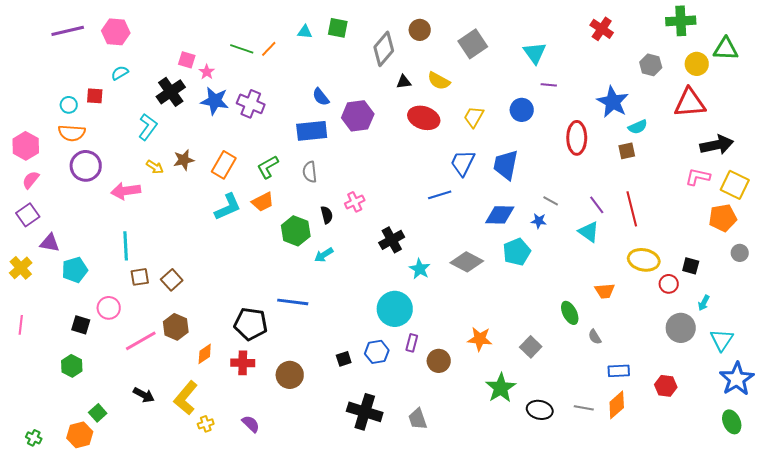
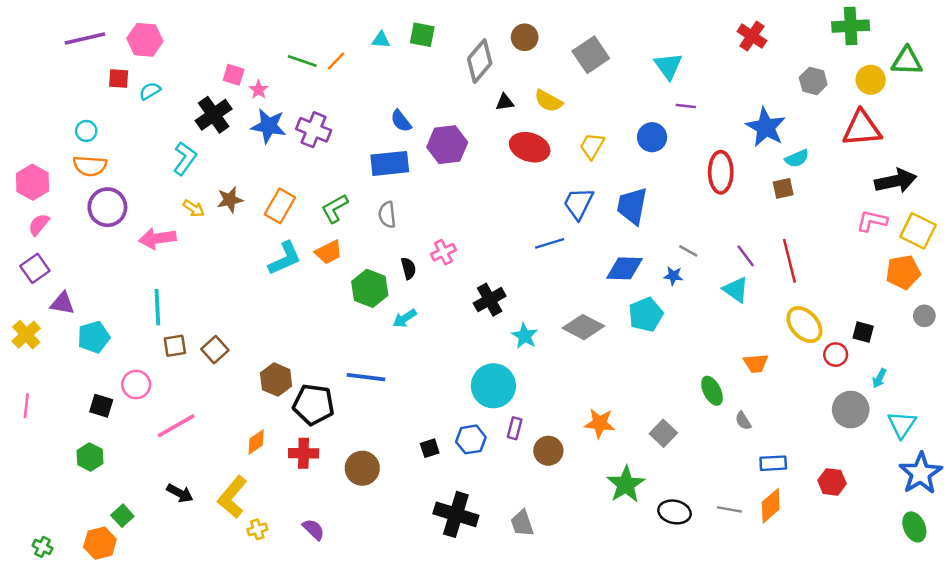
red square: (95, 96) -> (119, 78), moved
yellow ellipse: (644, 260) -> (804, 325), turned 36
brown hexagon: (176, 327) -> (276, 380), moved

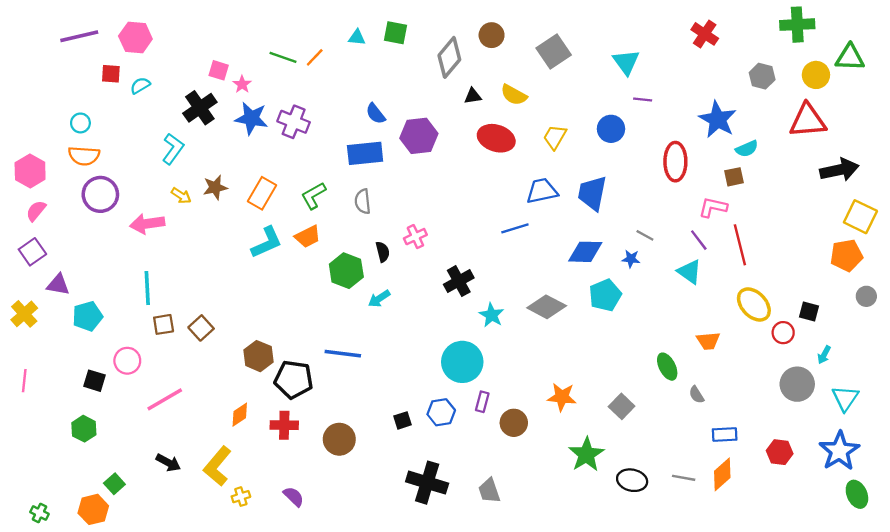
blue trapezoid: (578, 203) -> (542, 191), turned 52
pink L-shape: (872, 221) -> (713, 207), moved
blue star: (921, 473) -> (839, 451), moved

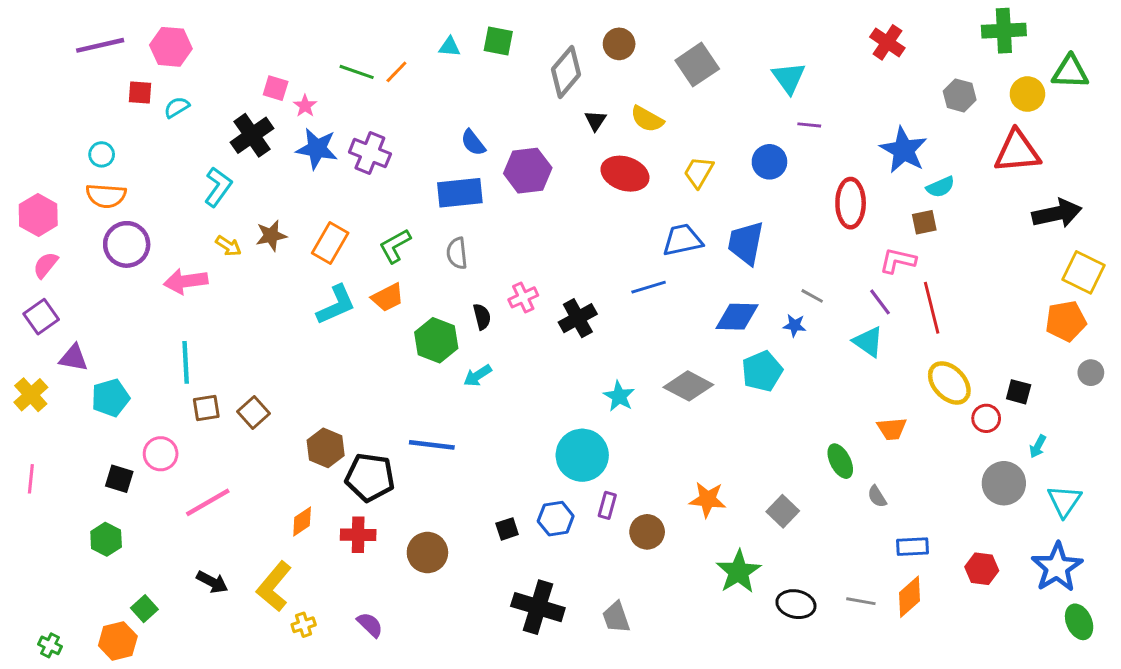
black triangle: (473, 96) -> (595, 121), turned -48
black cross: (459, 281) -> (578, 318), moved

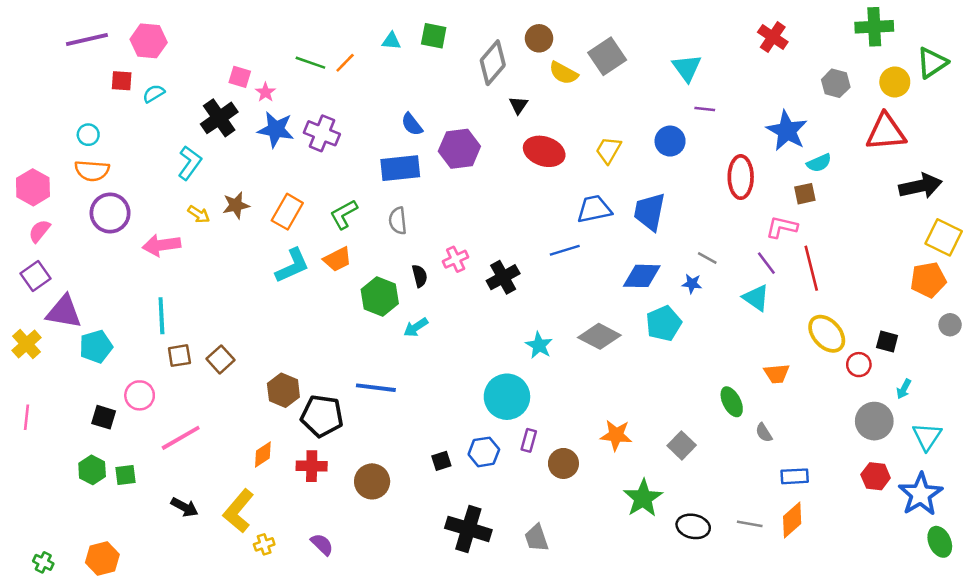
green triangle: (1070, 72) -> (932, 63), turned -36
yellow semicircle: (647, 119) -> (563, 73), moved
purple triangle: (74, 358) -> (64, 312), size x1.4
red hexagon: (982, 569) -> (876, 476), moved
green square: (144, 609) -> (125, 475), moved, turned 35

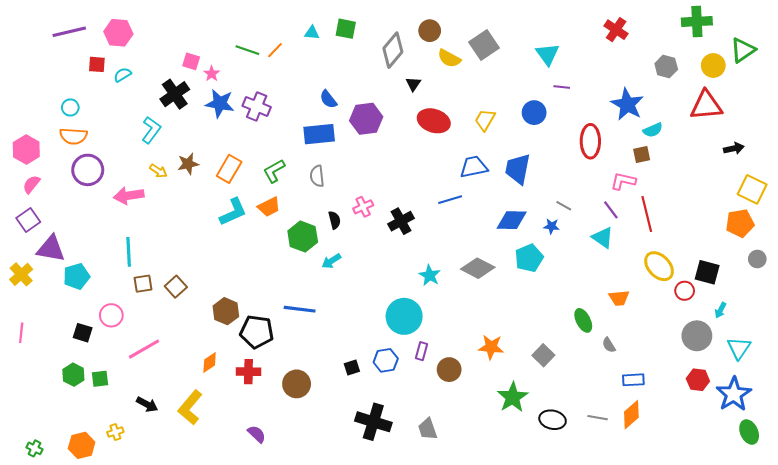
black arrow: (920, 186) -> (734, 148), size x0.6
black square: (887, 341) -> (707, 272), size x1.4
yellow cross: (264, 544) -> (115, 432), moved

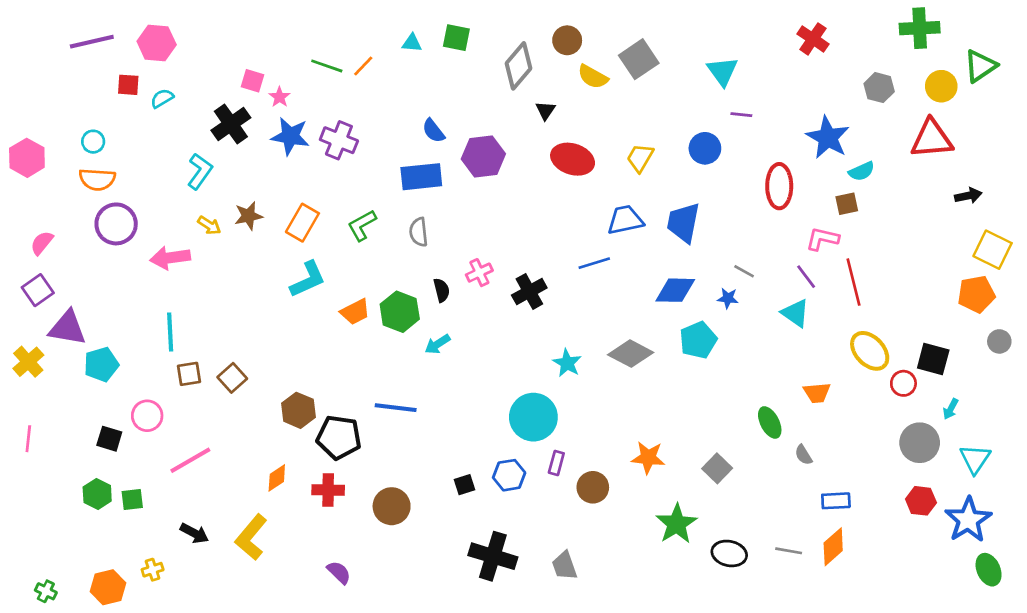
pink hexagon: (26, 149) -> (27, 158), moved
orange trapezoid: (269, 207) -> (355, 312), moved

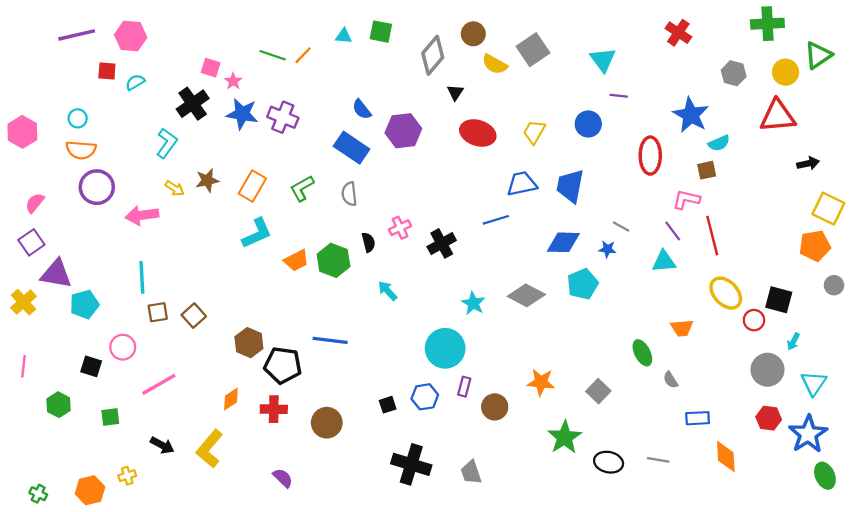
blue rectangle: (421, 177) -> (352, 148), turned 40
cyan triangle: (795, 313) -> (664, 262), turned -40
cyan arrow: (438, 344) -> (388, 291), moved, turned 80
green hexagon: (97, 494) -> (58, 405), moved
orange diamond: (833, 547) -> (726, 457), moved, turned -52

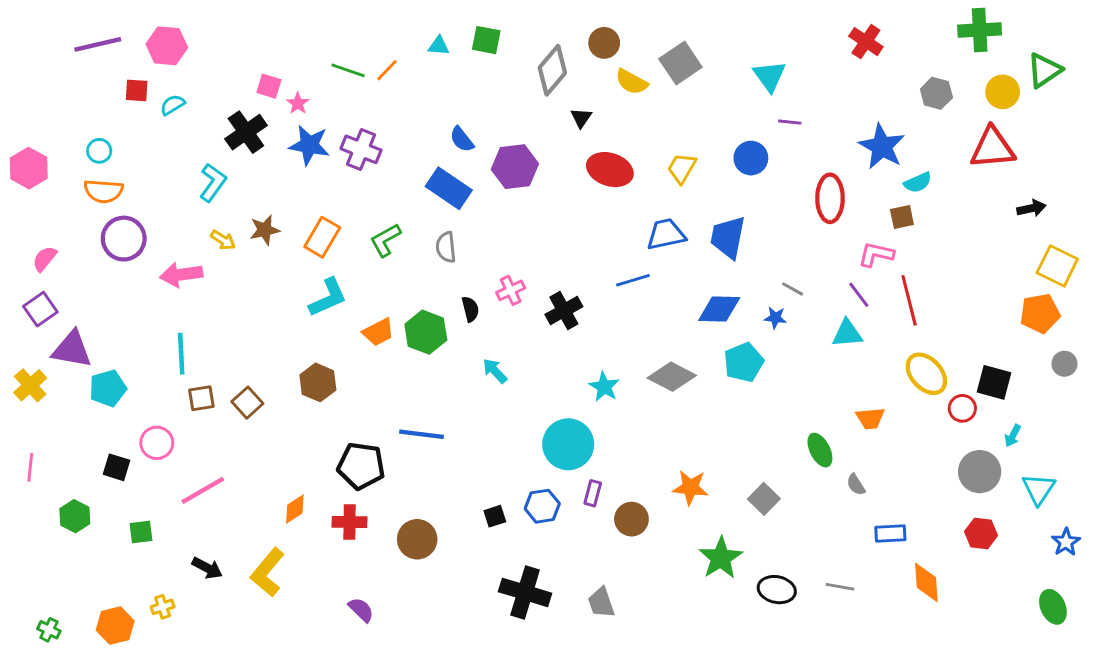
brown hexagon: (249, 343) -> (318, 382), moved
blue star: (808, 434) -> (1066, 542), moved, size x0.6

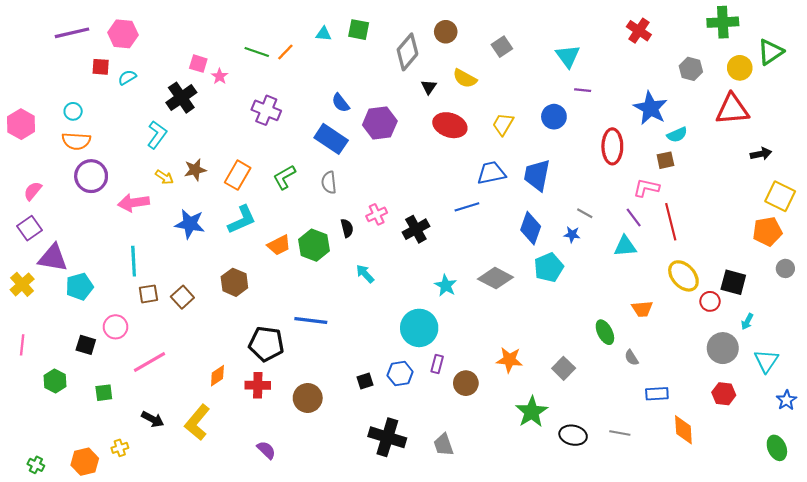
gray square: (680, 63) -> (502, 47), size x0.7
yellow semicircle: (631, 82) -> (465, 78), moved
blue star: (309, 145) -> (190, 224), moved
blue diamond: (719, 309) -> (531, 228), turned -72

